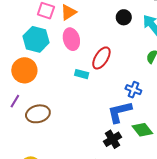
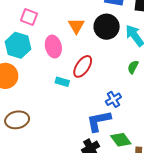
orange triangle: (68, 12) -> (76, 26), moved, turned -30
black circle: (124, 17) -> (107, 27), size x1.6
blue cross: (133, 90) -> (113, 99), turned 35

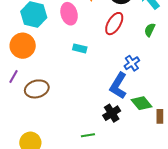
red ellipse: (83, 66) -> (114, 24), moved
blue L-shape: (99, 121) -> (118, 86), turned -44

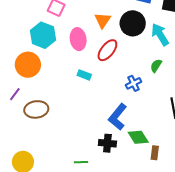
red ellipse: (114, 24) -> (107, 50), moved
blue cross: (132, 63) -> (134, 83), moved
black cross: (112, 113) -> (107, 143), turned 30

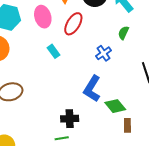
cyan rectangle: (84, 75) -> (54, 51), turned 40
black cross: (107, 143) -> (70, 119), moved
brown rectangle: (155, 153) -> (127, 125), moved

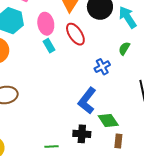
red ellipse: (73, 24) -> (75, 34), turned -70
cyan rectangle: (54, 51) -> (49, 46), moved
black cross: (70, 119) -> (82, 134), moved

